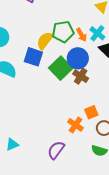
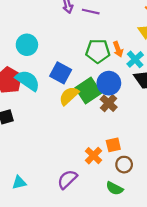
orange arrow: (81, 35) -> (118, 49), moved
yellow semicircle: (45, 41) -> (69, 96), moved
cyan triangle: (12, 144) -> (19, 182), moved

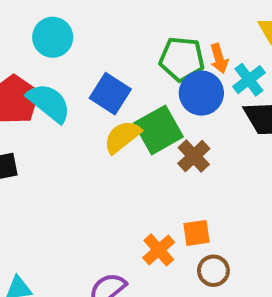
blue circle: (109, 83) -> (201, 93), moved

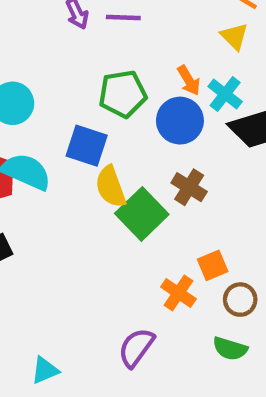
green pentagon: (182, 59) -> (123, 94), moved
green square: (158, 130) -> (142, 214), moved
yellow semicircle: (122, 137) -> (111, 187), turned -57

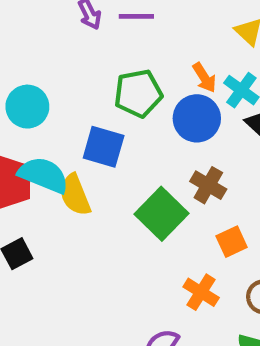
yellow semicircle: (111, 187) -> (75, 195), moved
orange square: (213, 265) -> (232, 242), moved

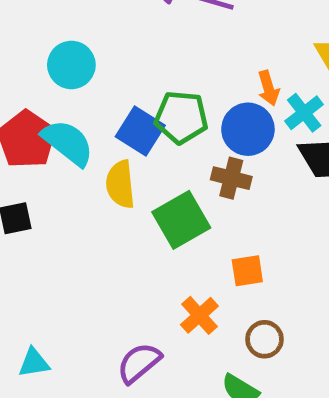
green pentagon: (138, 93) -> (181, 117), moved
brown cross: (208, 185) -> (231, 178), moved, turned -32
yellow semicircle: (75, 195) -> (120, 184), moved

